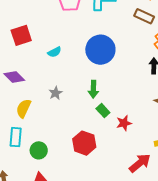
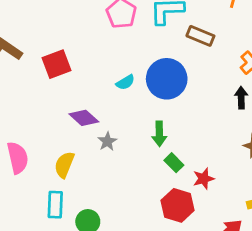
brown rectangle: (144, 16) -> (200, 36), moved
cyan semicircle: (55, 52) -> (125, 82), moved
purple diamond: (14, 77) -> (84, 118), moved
red hexagon: (84, 143) -> (178, 205), moved

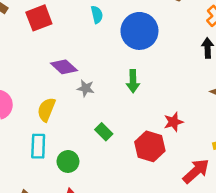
cyan semicircle: (125, 82) -> (97, 15), moved, turned -72
gray star: (107, 141) -> (86, 88), turned -30
green rectangle: (174, 163) -> (104, 132), moved

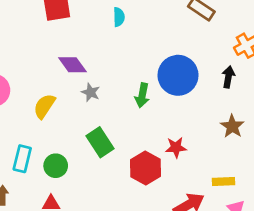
blue circle: (139, 31) -> (178, 75), moved
green rectangle: (104, 132) -> (100, 142), size x1.5
cyan rectangle: (38, 146) -> (22, 159), moved

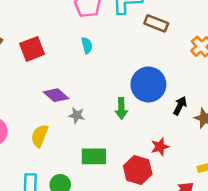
black arrow: (228, 77) -> (180, 106), moved, turned 30
green rectangle: (100, 142) -> (94, 156), turned -45

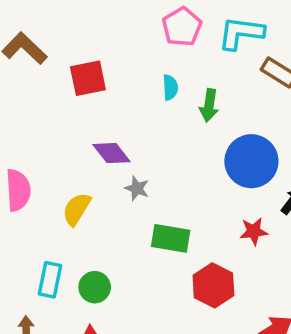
green arrow: (121, 108) -> (209, 105), moved
red star: (160, 147) -> (254, 231), moved
green rectangle: (94, 156) -> (171, 238), moved

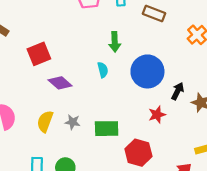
red square: (88, 78) -> (39, 54), moved
cyan semicircle: (170, 87) -> (103, 70), moved
gray star: (137, 188) -> (73, 122), moved

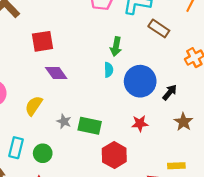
cyan semicircle: (103, 70) -> (109, 70), moved
black arrow: (178, 91) -> (170, 92), moved
gray star: (73, 122) -> (64, 121), moved

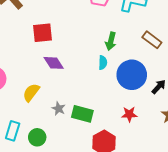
brown rectangle: (159, 28) -> (152, 40), moved

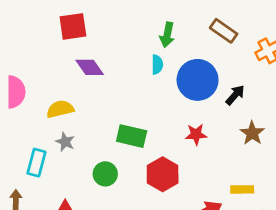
yellow semicircle: (31, 93) -> (60, 109), turned 42
gray star: (59, 109) -> (65, 142), moved
green circle: (37, 137) -> (105, 174), moved

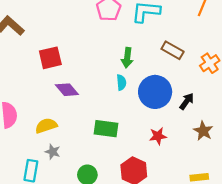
green rectangle: (132, 136) -> (106, 129), moved

